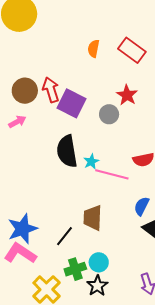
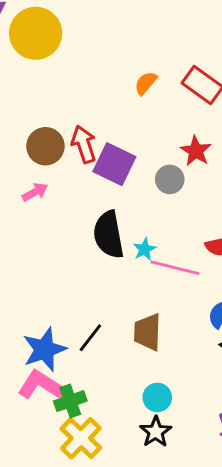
orange semicircle: (93, 49) -> (146, 83), turned 30
black line: (65, 236) -> (90, 338), moved
green cross: (75, 269) -> (70, 401), moved

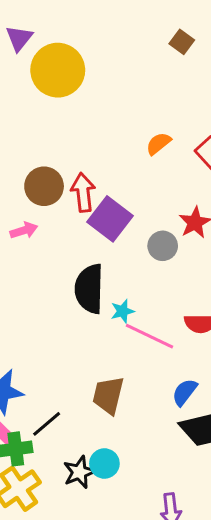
black line: (90, 338) -> (47, 424), moved
black star: (156, 432) -> (79, 472), moved

